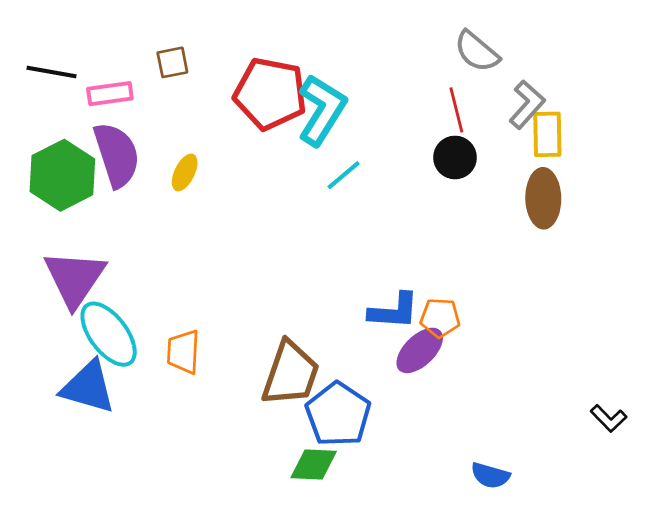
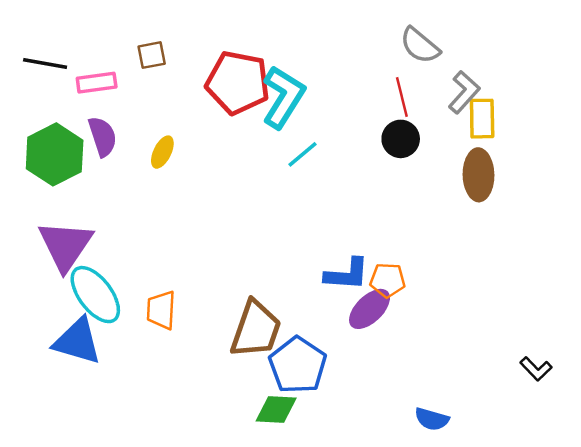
purple semicircle: (117, 155) -> (103, 136), size x0.7

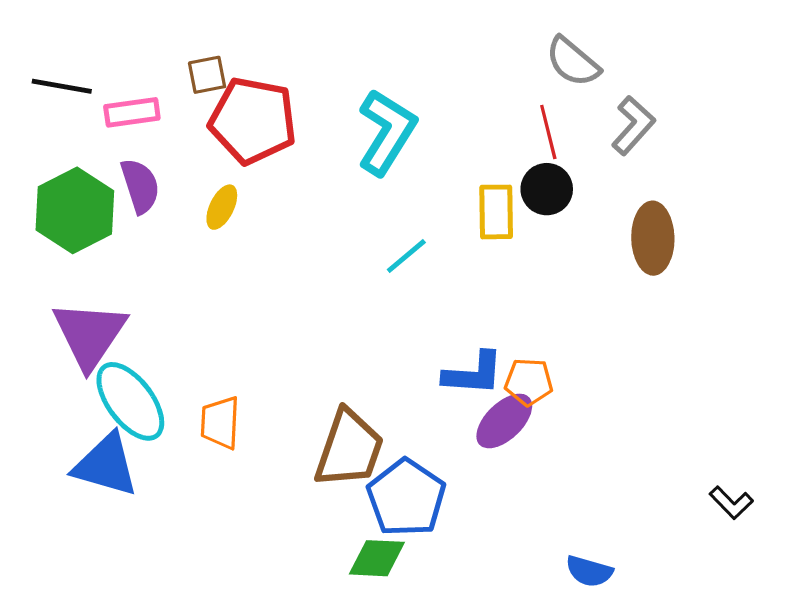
red pentagon: (238, 83) -> (253, 121), moved
yellow rectangle: (482, 119) -> (496, 212), moved
cyan line: (302, 154) -> (406, 256), moved

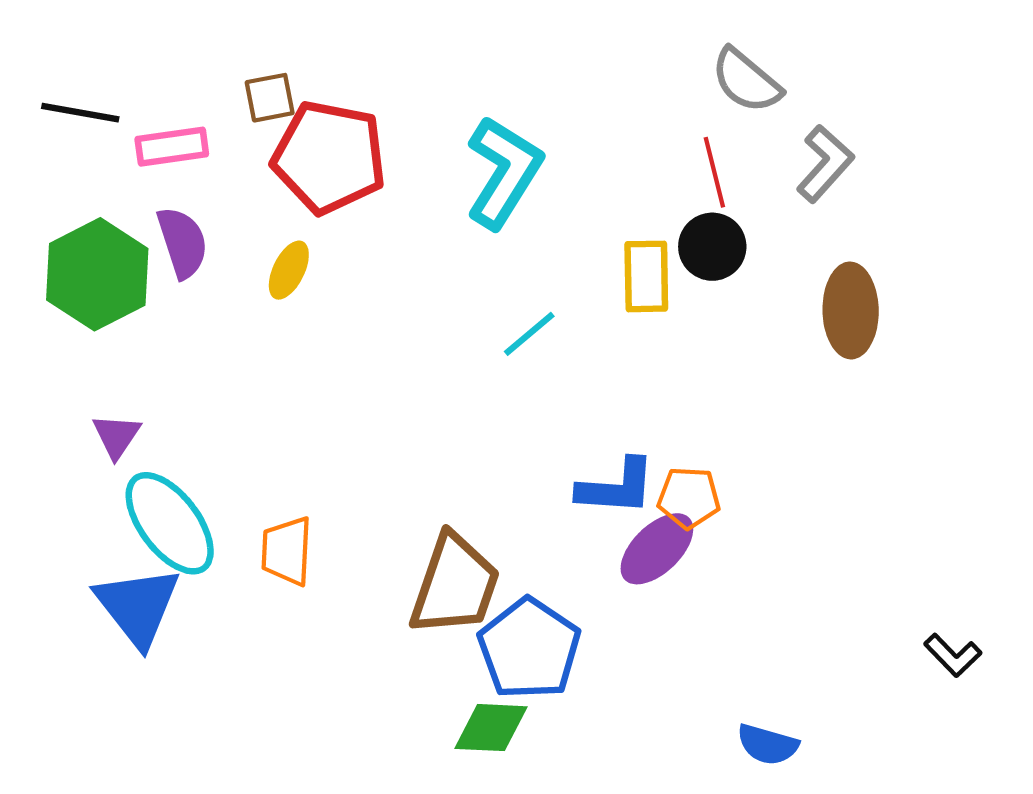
purple triangle: (90, 334) -> (116, 436), size x0.5
blue triangle: (106, 465) -> (138, 606), turned 36

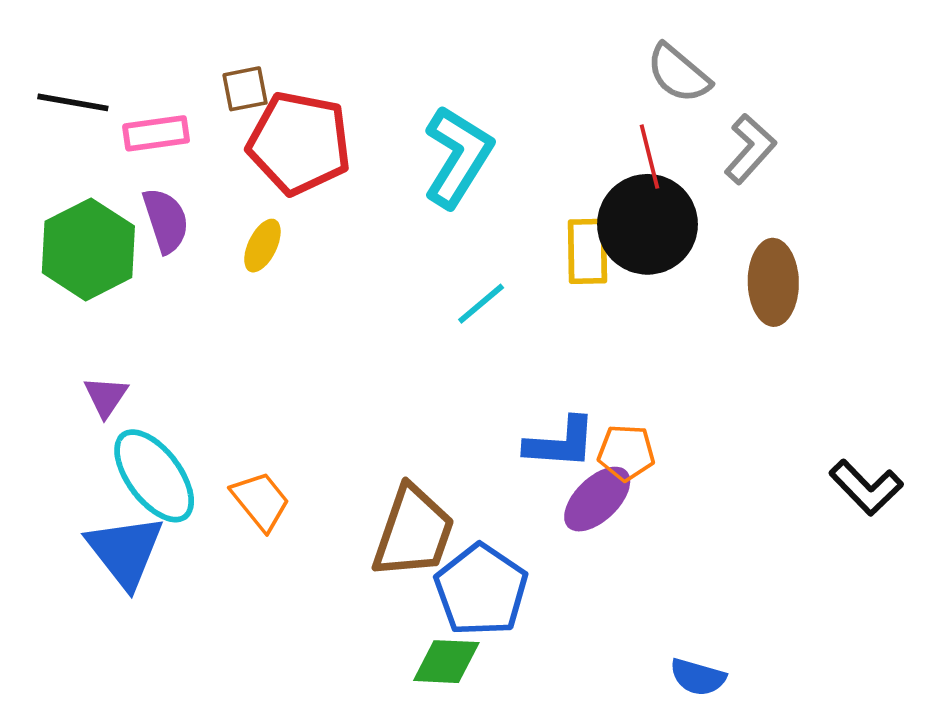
black circle: (712, 247) -> (648, 224), size x1.6
orange trapezoid: (287, 551) -> (261, 501), turned 138
black L-shape: (953, 655) -> (866, 487), moved, size x1.4

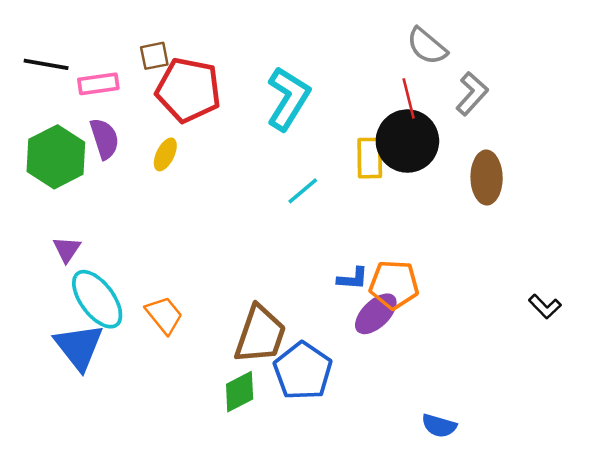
blue L-shape: (560, 443) -> (353, 279), size x0.7
orange pentagon: (626, 453) -> (394, 285), size x1.4
black L-shape: (866, 487) -> (545, 306), size x0.7
green diamond: (446, 662) -> (240, 392), moved, turned -30

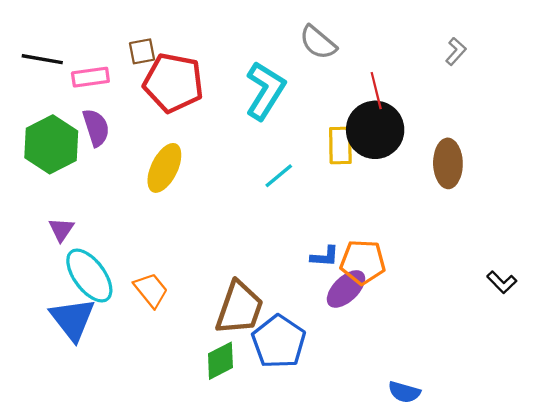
gray semicircle: (427, 46) -> (318, 42), moved
gray L-shape: (472, 94) -> (456, 51), moved, size x0.7
yellow ellipse: (165, 154) -> (164, 168), moved, size x1.6

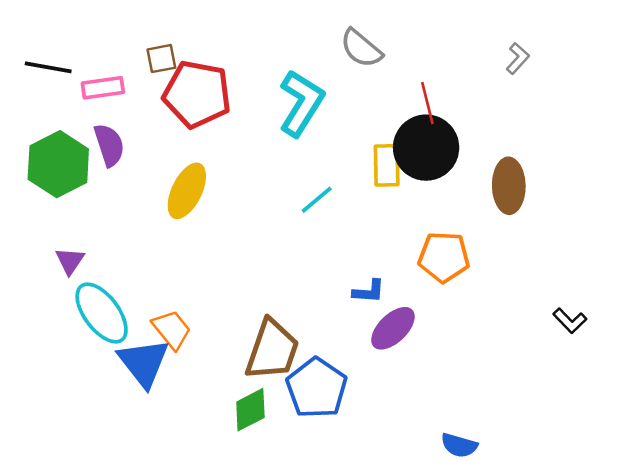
orange pentagon: (363, 262) -> (444, 257), moved
blue triangle: (73, 319) -> (144, 363), moved

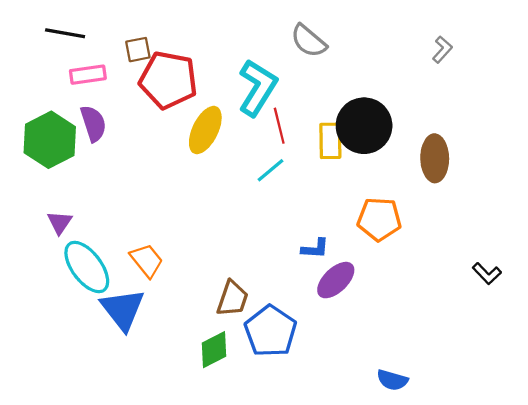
black line: (48, 67) -> (65, 33), moved
red line: (427, 103) -> (279, 126), moved
yellow ellipse: (187, 191) -> (205, 130), moved
orange trapezoid: (172, 330) -> (147, 260), moved
brown trapezoid: (272, 350) -> (232, 299), size x0.7

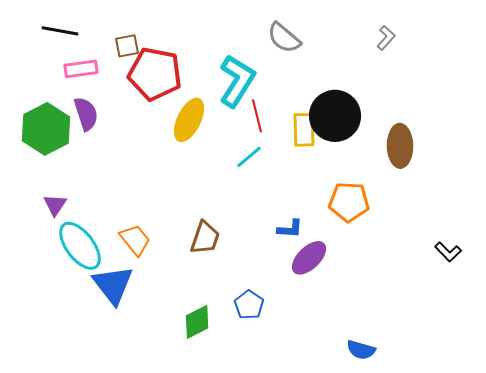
gray L-shape: (442, 50) -> (386, 38), moved
brown trapezoid: (232, 299) -> (205, 238), moved
blue pentagon: (271, 331) -> (249, 305), size x0.6

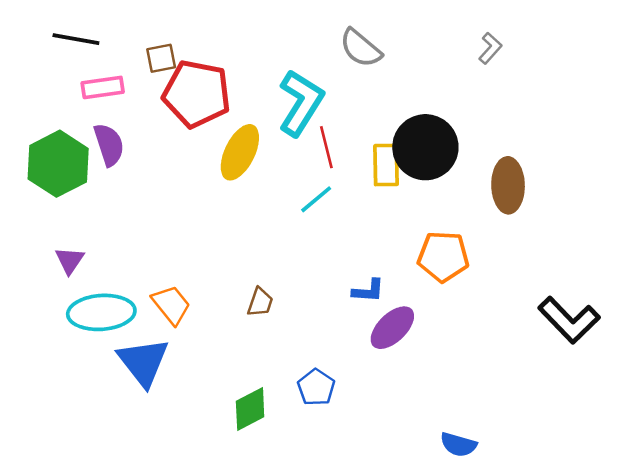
brown trapezoid: (205, 238) -> (260, 302), size x0.7
cyan ellipse: (80, 246) -> (101, 312), turned -57
black L-shape: (448, 252) -> (569, 320), size x1.8

